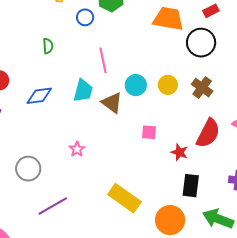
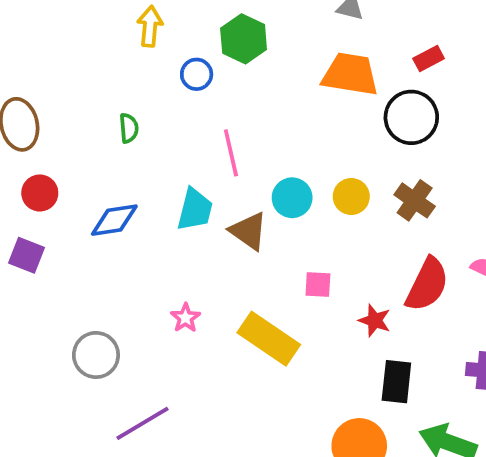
yellow rectangle: (124, 198) -> (269, 339), moved

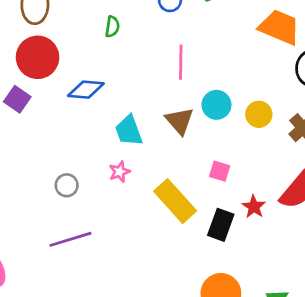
red circle: (40, 193) -> (38, 57), size x1.6
cyan trapezoid: (195, 210) -> (129, 131), moved, turned 132
gray circle: (96, 355) -> (67, 185), moved, size x0.7
black rectangle: (396, 382) -> (221, 225), moved

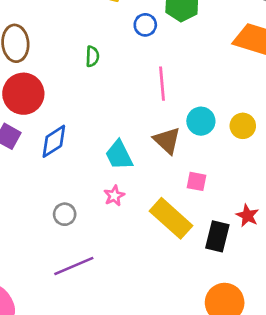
blue diamond: (86, 90) -> (54, 141), moved, turned -32
pink square: (220, 171) -> (197, 181), moved

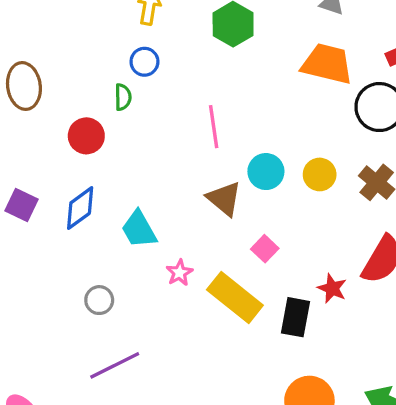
blue circle: (145, 25) -> (144, 62), moved
red circle: (23, 94) -> (86, 136), moved, size x0.7
cyan trapezoid: (119, 155) -> (139, 229), moved
pink square: (197, 181) -> (265, 249), turned 36
pink star: (114, 196) -> (179, 273), moved

